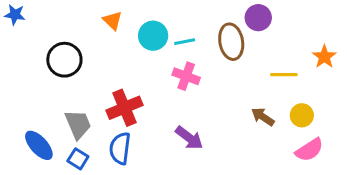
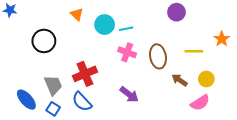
brown ellipse: (231, 42) -> (158, 56), moved
blue semicircle: (120, 148) -> (82, 102), turned -50
pink semicircle: (309, 150) -> (200, 103), moved

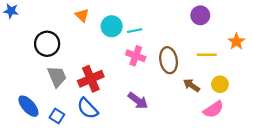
purple circle: (176, 12) -> (200, 15), moved
gray trapezoid: (53, 85) -> (57, 77), moved

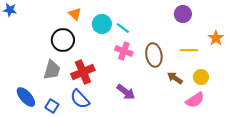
cyan line: (135, 31) -> (123, 28), turned 48
black circle: (47, 44) -> (63, 40), moved
gray trapezoid: (57, 77) -> (52, 70), turned 40

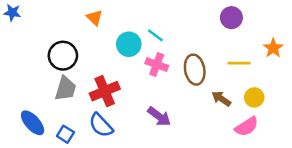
cyan circle: (102, 24) -> (129, 44), moved
black circle: (63, 40) -> (63, 56), moved

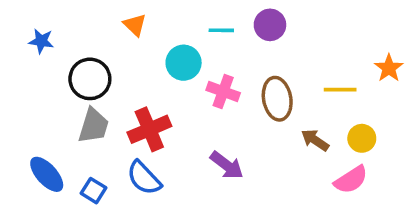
blue star: (12, 13) -> (41, 41), moved
purple circle: (231, 18) -> (270, 25), moved
cyan line: (155, 35) -> (221, 30), moved, turned -36

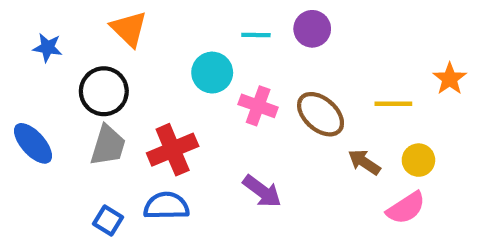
orange triangle: (135, 25) -> (129, 29), moved, size x1.4
brown ellipse: (277, 99) -> (321, 114), turned -39
blue ellipse: (47, 174) -> (33, 143), moved
blue semicircle: (144, 178) -> (166, 206), turned 132

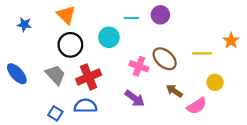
black circle: (104, 91) -> (70, 45), moved
pink cross: (258, 106) -> (139, 66), moved
gray trapezoid: (108, 145) -> (55, 75), turned -60
brown arrow: (364, 162) -> (174, 91), moved
pink semicircle: (406, 208) -> (197, 106), moved

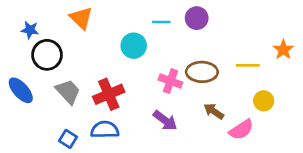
black circle: (70, 45) -> (47, 55), moved
brown ellipse: (165, 59) -> (202, 72), turned -40

